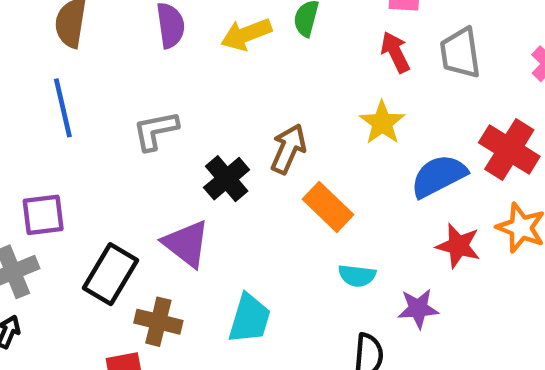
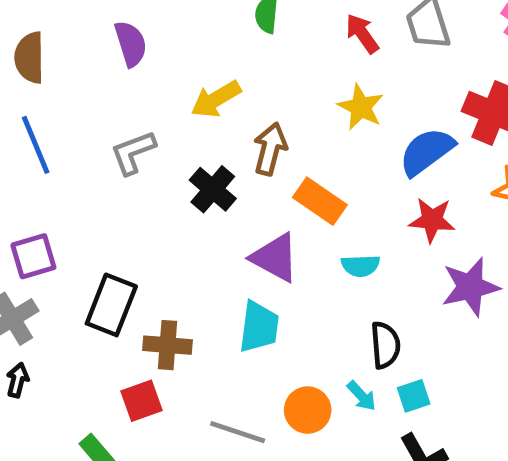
yellow arrow: (246, 34) -> (216, 99), moved
purple triangle: (186, 244) -> (275, 258), moved
red star: (458, 246) -> (432, 220), moved
purple star: (418, 308) -> (470, 287), moved, size x1.4

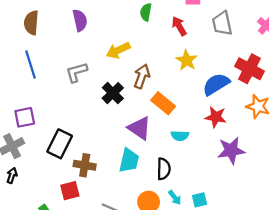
red arrow: (362, 34) -> (179, 26), moved
black semicircle: (385, 345) -> (164, 169), moved

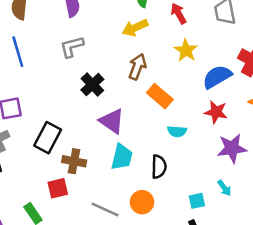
yellow arrow: (118, 50) -> (135, 28), moved
gray L-shape: (76, 72) -> (72, 47), moved
black cross: (113, 93) -> (92, 85), moved
purple triangle: (139, 128) -> (112, 121), moved
cyan arrow: (175, 198) -> (224, 188), moved

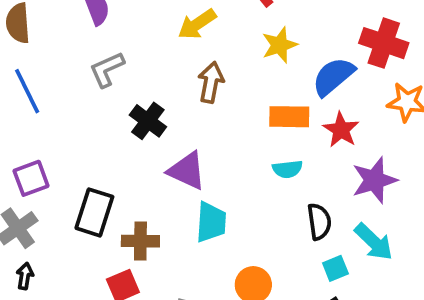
yellow star: (186, 50) -> (280, 45), turned 30
orange rectangle: (160, 96) -> (289, 117), moved, turned -30
red star: (216, 112) -> (341, 130), turned 30
black semicircle: (159, 167) -> (319, 222), moved
cyan arrow: (224, 188) -> (374, 242), size x1.6

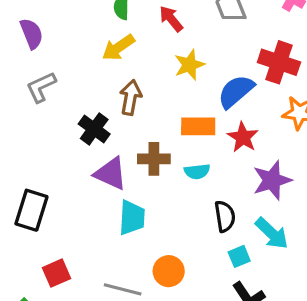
black cross: (148, 121) -> (94, 129), moved
brown cross: (140, 241) -> (154, 159), moved

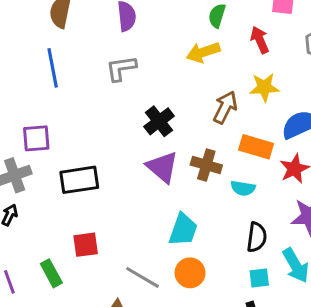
brown arrow: (131, 97) -> (225, 107), moved
black rectangle: (31, 210) -> (79, 180), turned 48
cyan trapezoid: (132, 218) -> (183, 230), moved

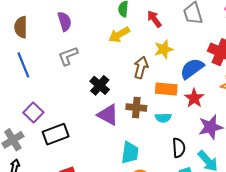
purple square: (36, 138) -> (33, 112), moved, turned -30

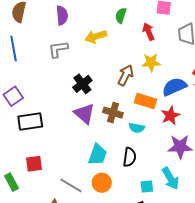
yellow arrow: (119, 35) -> (96, 36), moved
black semicircle: (179, 148) -> (130, 157), moved

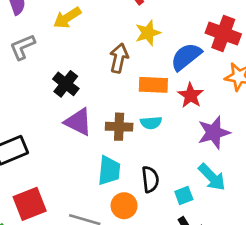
brown cross: (113, 113) -> (119, 127), moved
black semicircle: (130, 157) -> (150, 179), moved
red square: (34, 164) -> (30, 204), size x1.4

